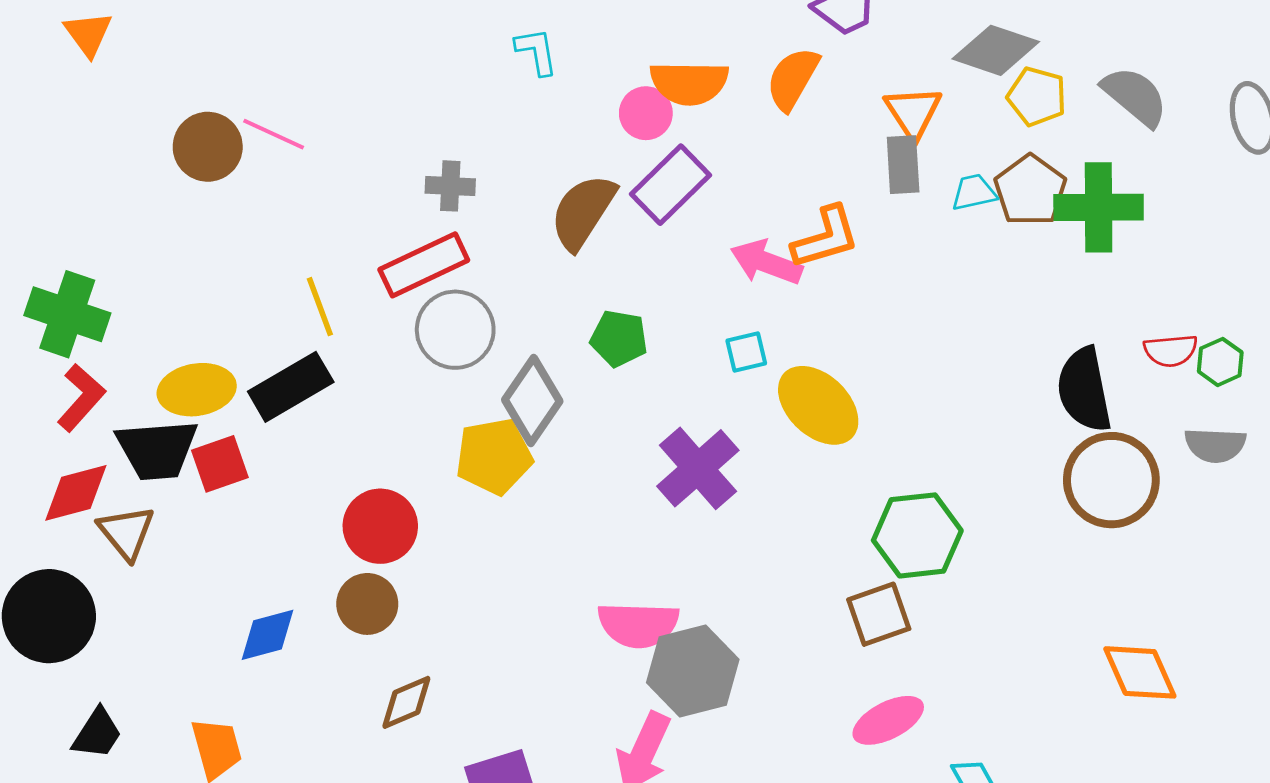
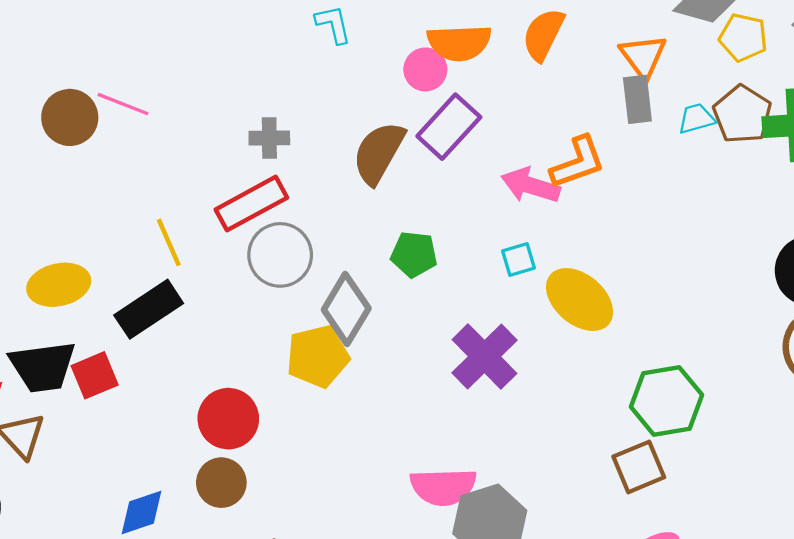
yellow ellipse: (197, 390) -> (59, 285), moved

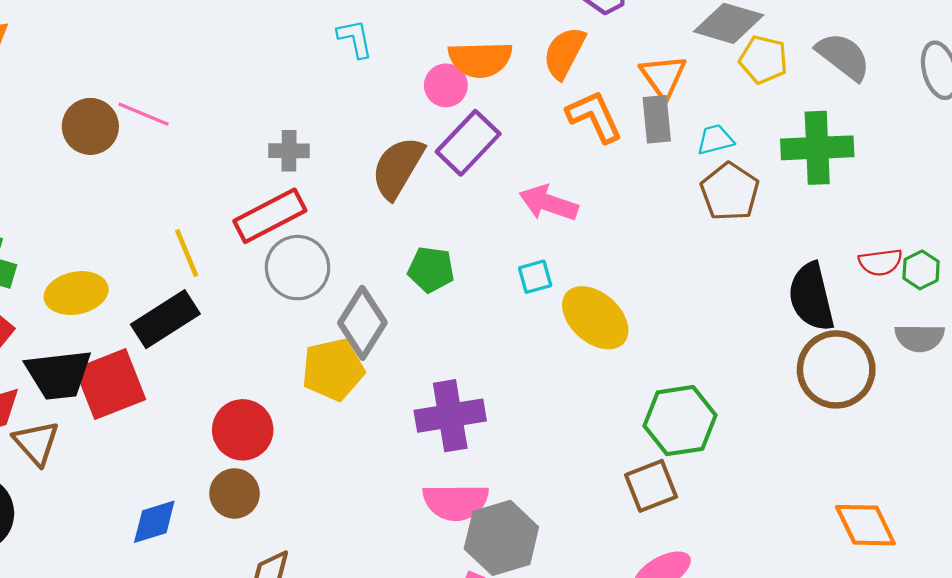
brown pentagon: (742, 114) -> (730, 192), moved
orange L-shape: (578, 162) -> (594, 117), moved, turned -96
purple cross: (484, 357) -> (450, 416), moved, turned 34
red square: (95, 375) -> (110, 384), size x1.5

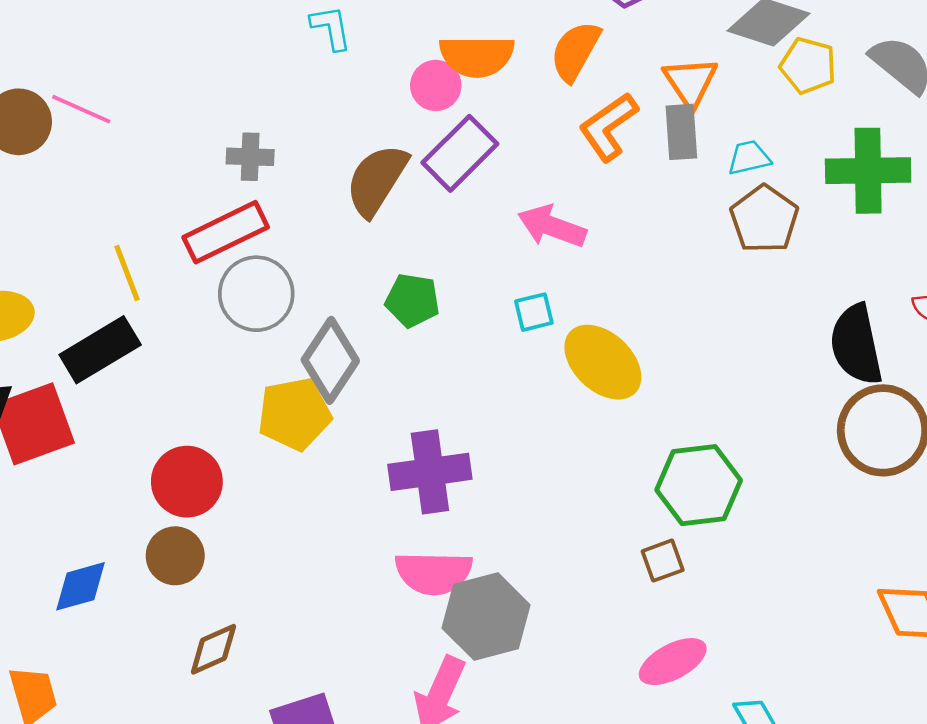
orange L-shape: (594, 117) -> (608, 127), turned -102
brown square: (651, 486) -> (663, 561), size x0.7

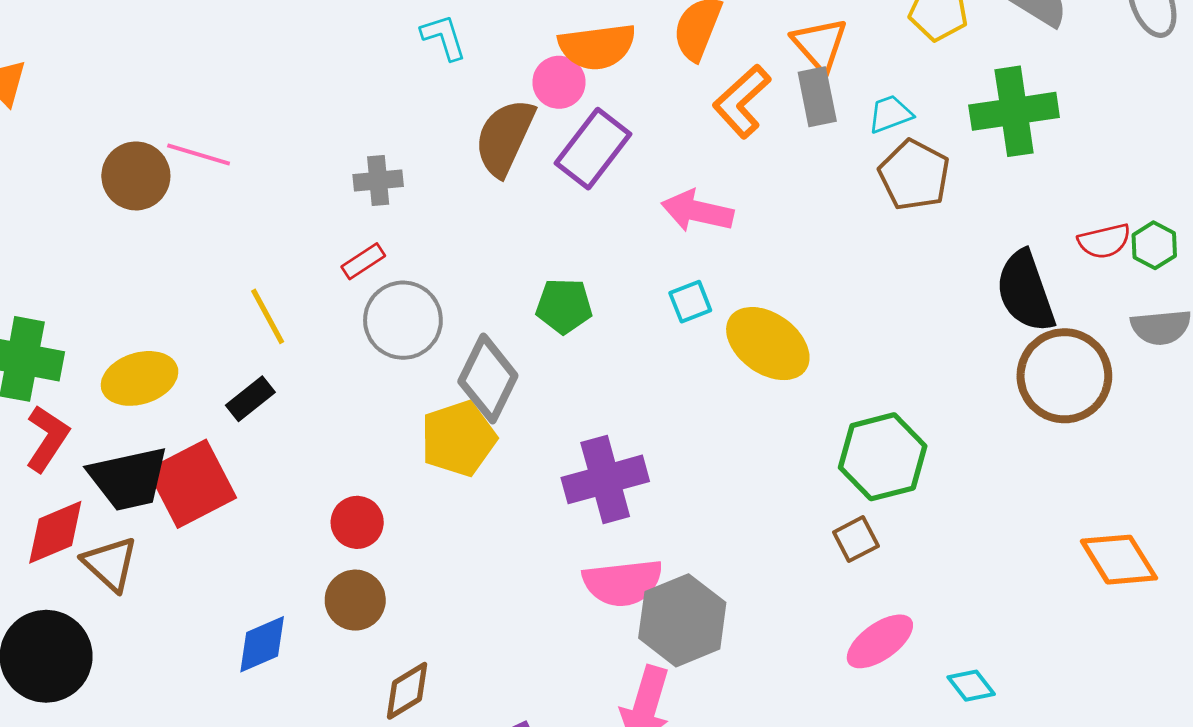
brown semicircle: (377, 180) -> (505, 137), moved
red rectangle: (226, 232) -> (363, 261), size x0.5
black rectangle: (100, 350) -> (250, 399), size x0.6
red circle: (187, 482) -> (357, 522), size x0.7

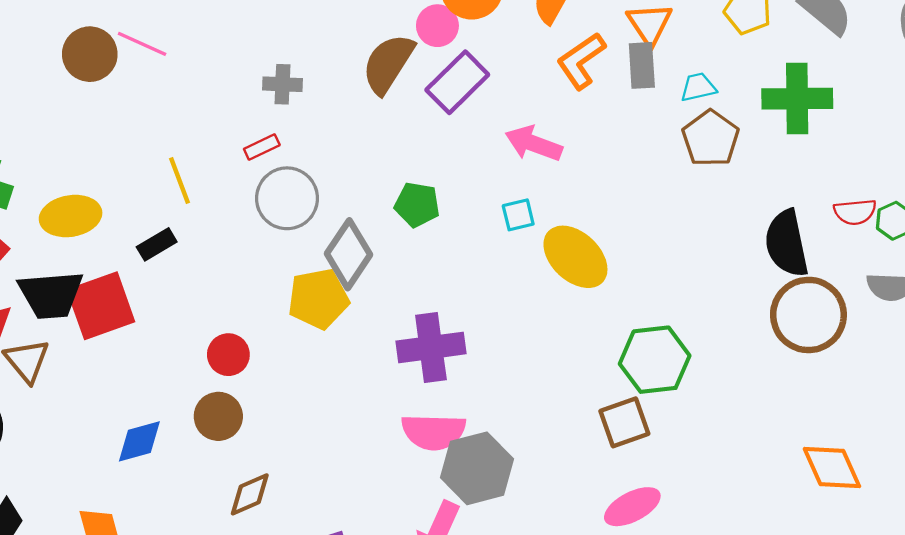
brown square: (856, 539) -> (624, 422), size x1.4

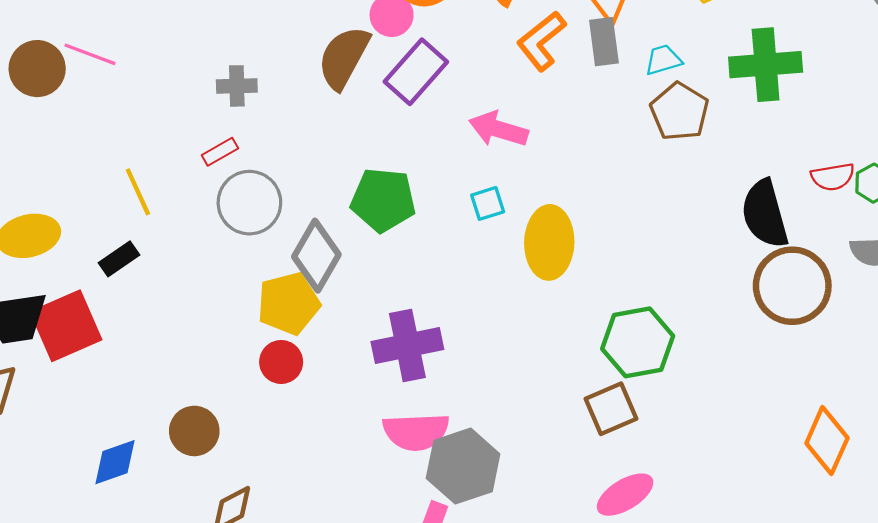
green pentagon: (417, 205) -> (383, 200), size x1.4
yellow ellipse: (575, 257) -> (549, 242), turned 52
red circle: (228, 355) -> (281, 362), moved
orange diamond: (832, 468) -> (827, 441), turned 52

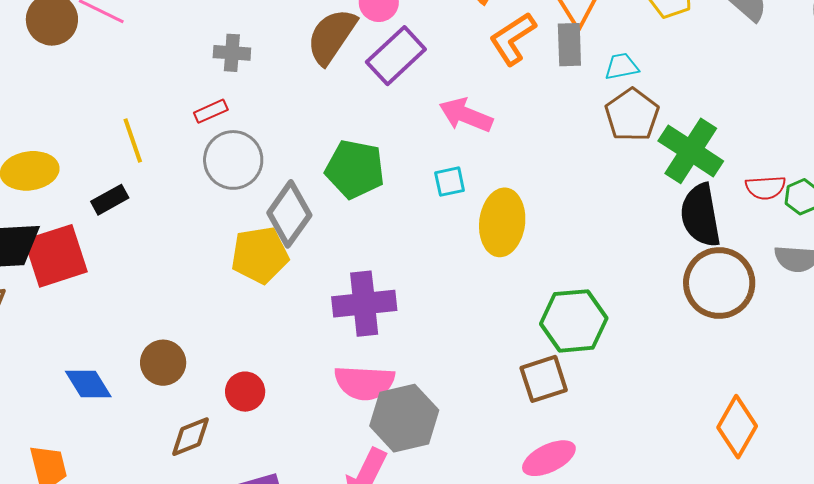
green cross: (766, 65) -> (691, 151), moved, turned 32
red circle: (281, 362) -> (245, 392), moved
blue diamond: (115, 462) -> (88, 384), turned 72

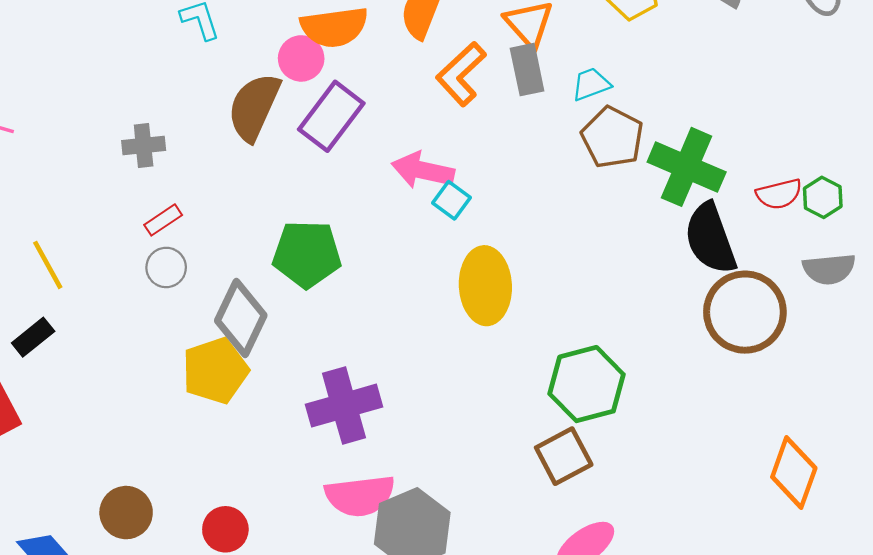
red rectangle: (211, 111) -> (163, 220), moved
gray circle: (233, 160) -> (166, 267), size x0.6
cyan square: (450, 182) -> (451, 200), moved, turned -32

